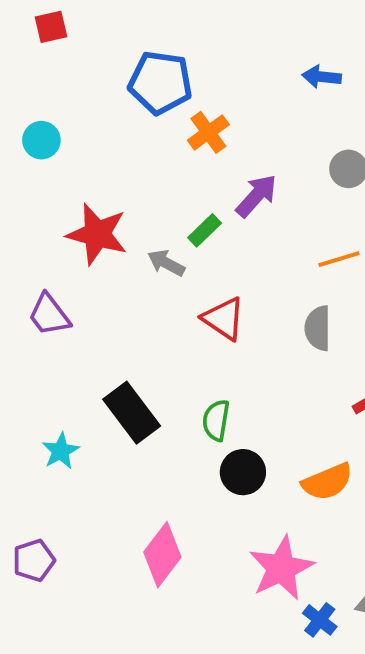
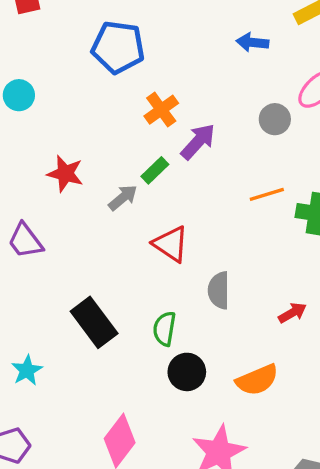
orange cross: (208, 132) -> (161, 110), moved
red star: (97, 234) -> (65, 174), size x0.7
gray arrow: (166, 263) -> (123, 198), turned 112
gray semicircle: (318, 328) -> (219, 290), moved
cyan star: (61, 451) -> (27, 370), moved

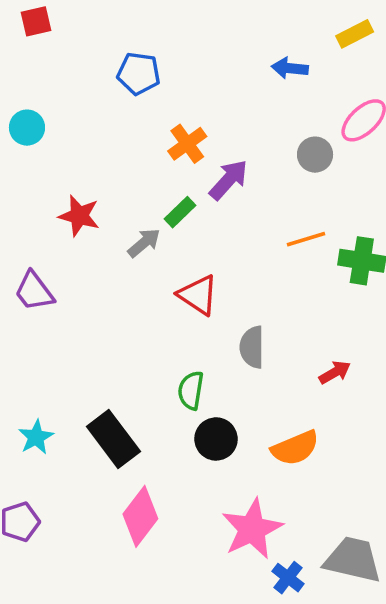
blue pentagon: (118, 47) -> (139, 74), size x0.7
black rectangle: (94, 322) -> (113, 439), moved

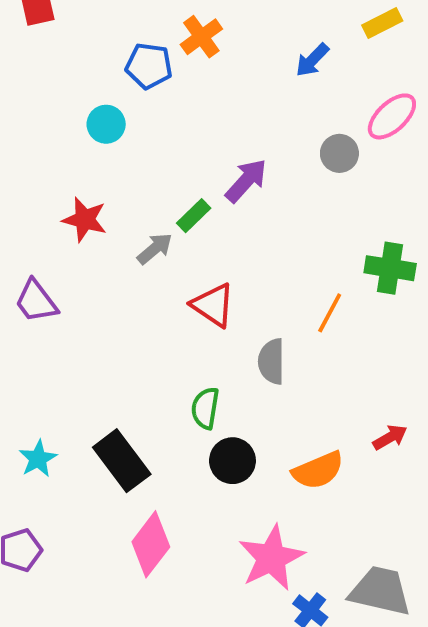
blue arrow: (290, 68) -> (312, 60), turned -52
cyan circle: (27, 128) -> (106, 124), moved
orange cross: (187, 144) -> (201, 37), moved
orange line: (306, 239) -> (330, 313), moved, turned -45
red arrow: (335, 372) -> (390, 437), moved

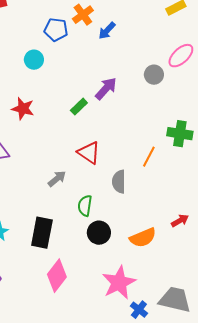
blue arrow: (312, 60) -> (107, 31), moved
gray arrow: (155, 249) -> (57, 179), moved
black rectangle: (122, 461) -> (42, 233), turned 48

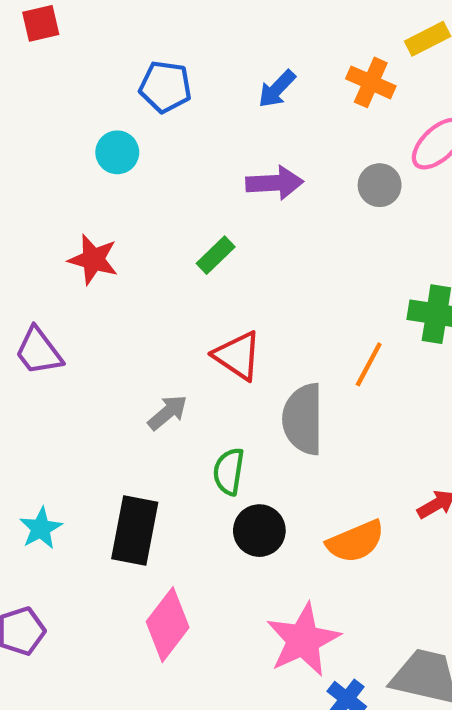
orange cross: (83, 15) -> (371, 82), moved, turned -30
purple arrow: (106, 89) -> (275, 183), moved, turned 45
gray semicircle: (119, 182) -> (303, 419), size x1.4

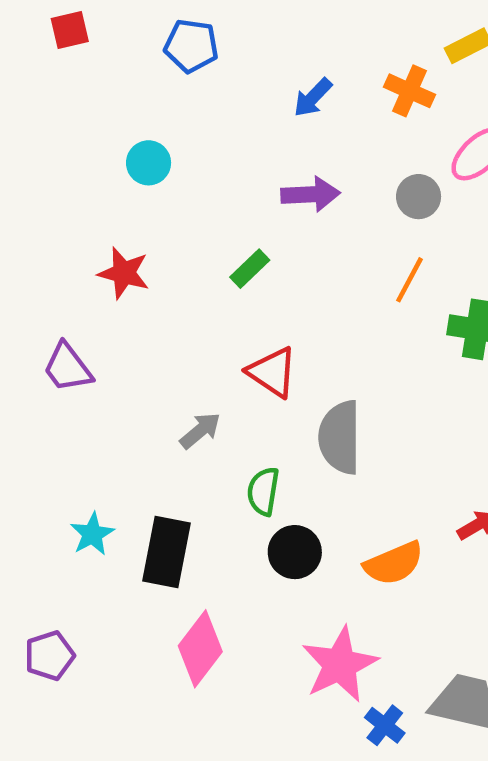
blue pentagon: (165, 87) -> (191, 46), moved
orange line: (369, 364) -> (410, 280), moved
cyan star: (41, 528) -> (92, 534), moved

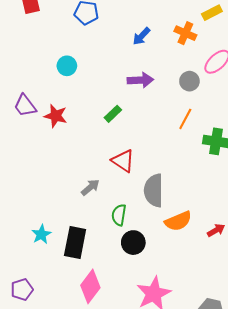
purple trapezoid: (68, 368) -> (25, 106), moved
orange semicircle: (394, 563) -> (178, 221), moved

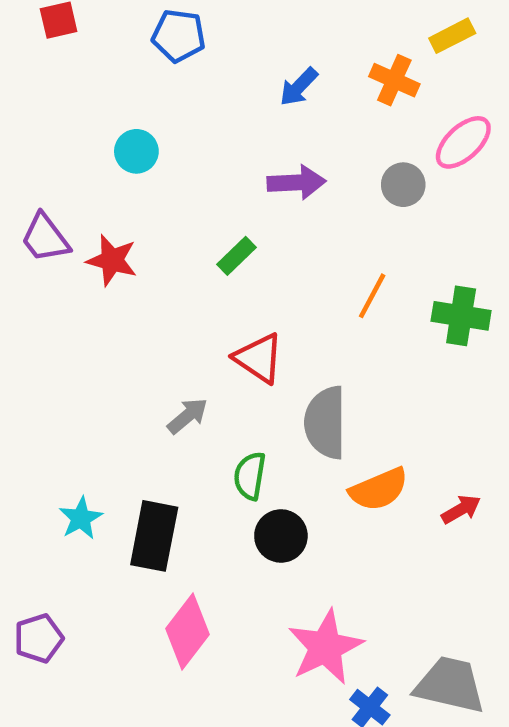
orange line: (185, 119) -> (372, 296), moved

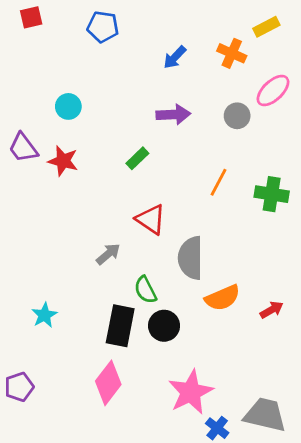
cyan circle: (136, 151) -> (68, 106), moved
green semicircle: (250, 476) -> (145, 290), turned -36
black rectangle: (154, 536) -> (120, 326), moved

